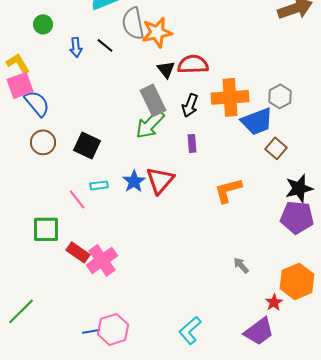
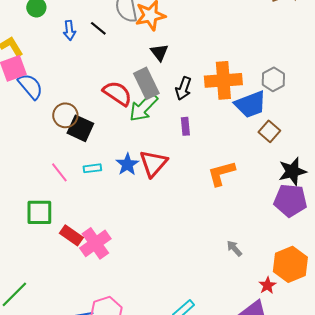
red semicircle: (193, 64) -> (117, 93), moved, turned 36
brown circle: (43, 142) -> (65, 115), moved
pink line: (77, 199) -> (59, 172), moved

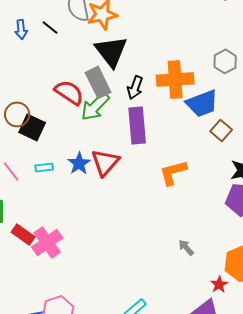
black triangle: (159, 52) -> (111, 51), size x1.8
gray hexagon: (273, 79) -> (225, 61), moved
purple rectangle: (185, 126) -> (137, 125), size x2.0

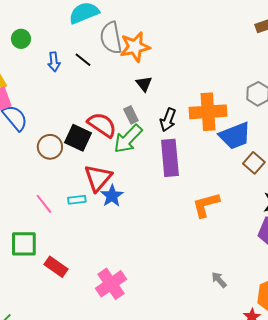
black triangle: (111, 51) -> (144, 84), size x0.5
gray rectangle: (98, 82) -> (131, 115), size x0.6
black square: (32, 127) -> (78, 138), moved
red triangle: (105, 162) -> (98, 178), moved
pink cross: (47, 242) -> (111, 284), moved

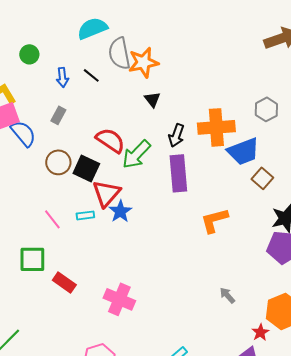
gray rectangle: (131, 115) -> (58, 115), moved, turned 54
black square: (78, 138) -> (86, 168), moved
pink cross: (111, 284) -> (119, 299), turned -32

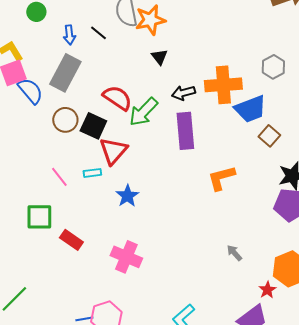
gray rectangle: (58, 115) -> (65, 73), size x2.0
black arrow: (176, 135) -> (183, 93), turned 55
blue star: (120, 211) -> (127, 196), moved

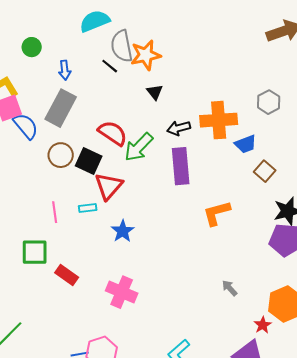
black line: (98, 33) -> (110, 66), moved
blue trapezoid: (250, 109) -> (246, 144), size x0.7
pink line: (59, 177) -> (55, 212), turned 30

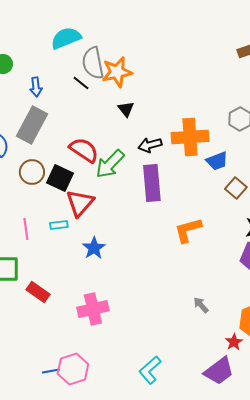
pink cross: (122, 292) -> (93, 309), turned -36

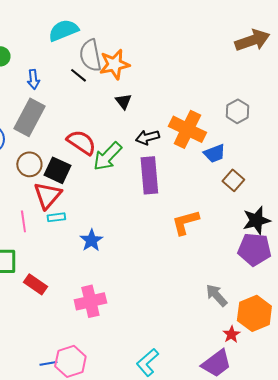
orange cross: (190, 137) -> (187, 129), turned 30
red triangle: (80, 203) -> (47, 195), moved
gray arrow: (201, 305) -> (216, 295), moved, size x1.4

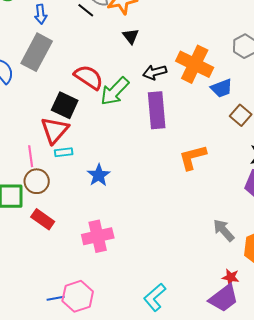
brown circle: (29, 164) -> (37, 181), moved
red star: (231, 334) -> (231, 277), moved, turned -30

